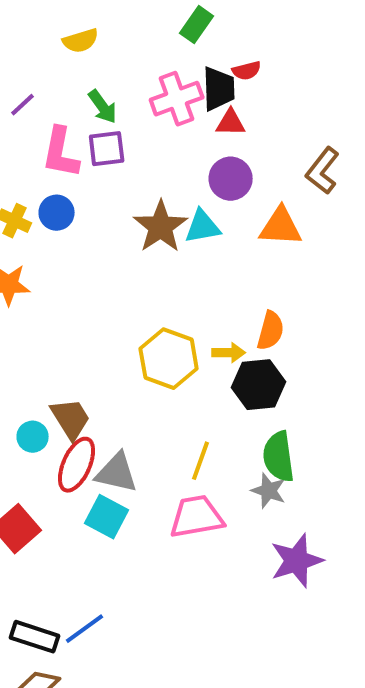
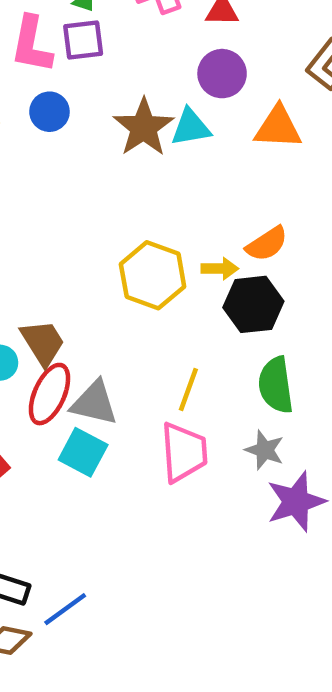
blue circle: (57, 213) -> (49, 112), moved
orange semicircle: (271, 331) -> (267, 244), turned 42
gray star: (269, 491) -> (265, 450), moved
pink trapezoid: (197, 517) -> (184, 452), turned 96
blue line: (85, 629) -> (65, 609), moved

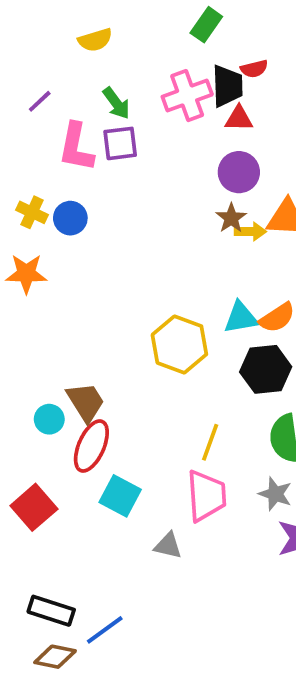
blue circle: (49, 112) -> (70, 218), moved
brown star: (144, 127) -> (231, 218), moved, size x0.6
cyan triangle: (191, 127) -> (241, 318), moved
yellow arrow: (220, 269) -> (250, 232), moved
gray triangle: (94, 403) -> (168, 546), moved, size x0.7

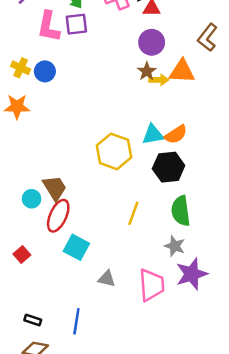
pink trapezoid: (206, 496) -> (152, 285), moved
red square: (34, 507) -> (22, 255), size x0.6
black rectangle: (51, 611) -> (33, 320), size x0.6
blue line: (105, 630) -> (76, 321), moved, turned -45

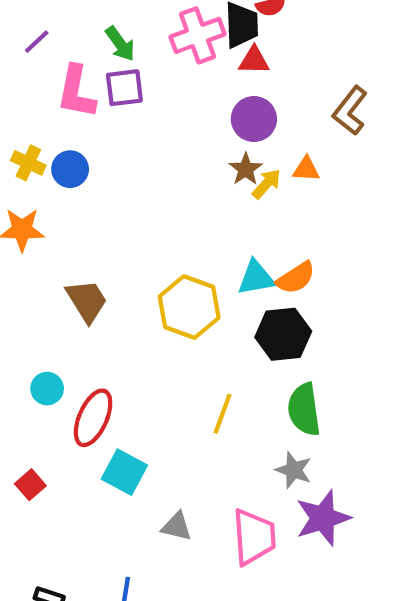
orange triangle: (182, 71) -> (306, 169), size x0.6
yellow arrow: (159, 80) -> (266, 184), turned -48
brown trapezoid: (55, 188) -> (87, 301), moved

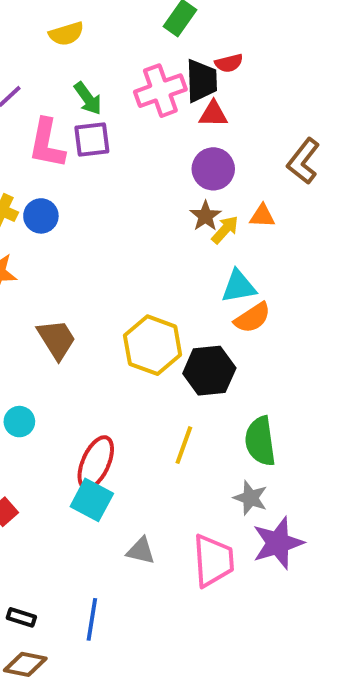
cyan triangle: (256, 278) -> (239, 286), moved
black hexagon: (283, 334) -> (209, 371), moved
red ellipse: (93, 418) -> (96, 463), moved

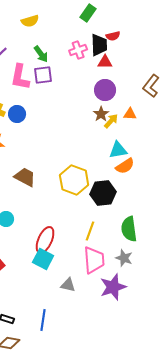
pink cross: (160, 91) -> (78, 50), size x0.7
brown trapezoid: (57, 339) -> (25, 177), turned -30
purple star: (278, 543) -> (113, 287), moved
pink trapezoid: (213, 561) -> (94, 260), moved

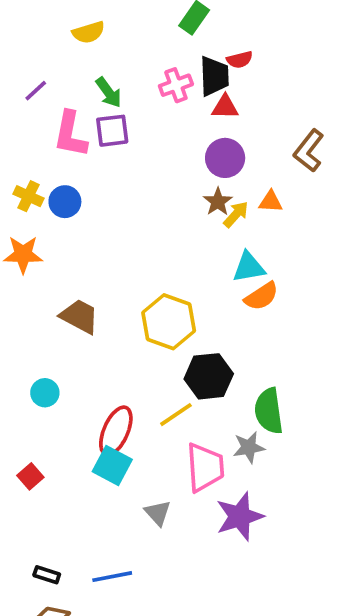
black hexagon: (103, 193) -> (209, 376), moved
yellow line: (90, 231) -> (176, 415), moved, turned 36
gray star: (124, 258) -> (249, 447), moved, turned -30
gray triangle: (68, 285) -> (158, 513), turned 35
blue line: (43, 320) -> (112, 577), turned 70

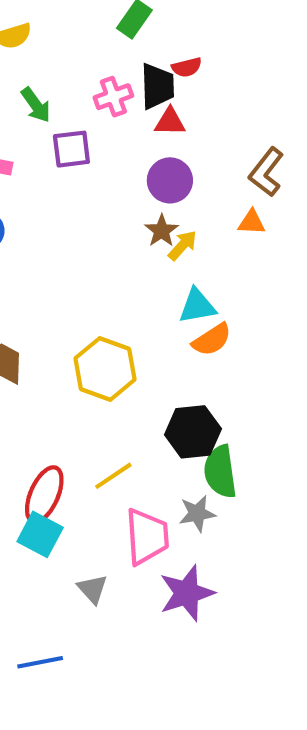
purple square: (112, 131) -> (71, 149), moved
orange triangle: (271, 202) -> (252, 222), moved
black hexagon: (209, 376) -> (193, 432), moved

